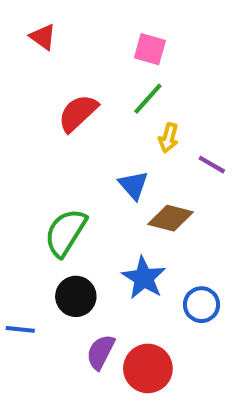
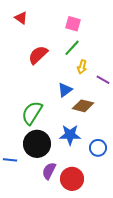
blue triangle: (134, 185) -> (65, 90), turned 35
blue star: (144, 278) -> (70, 135), turned -30
black circle: (76, 296) -> (37, 144), size x1.4

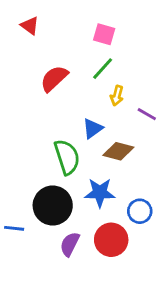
green semicircle: (32, 113) -> (67, 157), moved, turned 130
red circle: (72, 179) -> (111, 240), moved

